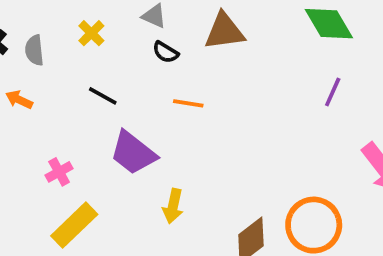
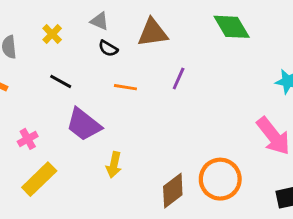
purple line: (333, 92) -> (179, 79), moved

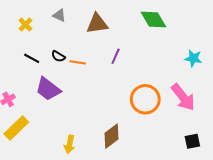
black semicircle: (108, 48) -> (58, 56), moved
yellow arrow: (114, 165) -> (69, 144), moved
orange circle: (220, 179) -> (145, 99), moved

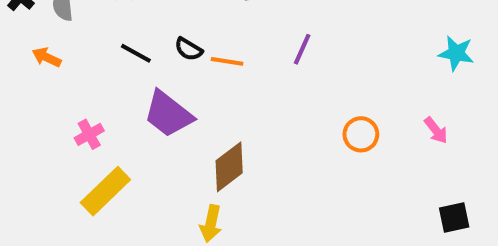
pink arrow: (183, 97) -> (436, 130), size x0.5
orange circle: (145, 99) -> (361, 134), size x0.6
brown diamond: (111, 136) -> (229, 167), moved

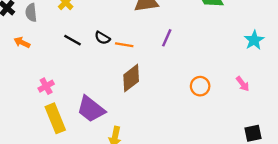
cyan star: (456, 53) -> (254, 40), turned 30
purple trapezoid: (168, 114) -> (91, 109), moved
brown diamond: (229, 167) -> (131, 78), moved
yellow rectangle: (105, 191) -> (55, 118), turned -68

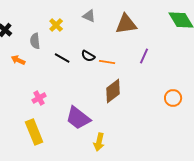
gray semicircle: (31, 13) -> (35, 41), moved
yellow rectangle: (55, 118) -> (34, 132), moved

